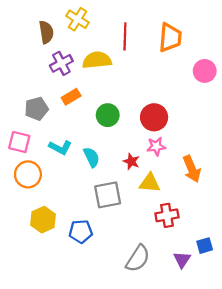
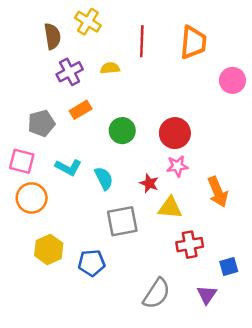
yellow semicircle: (97, 60) -> (110, 68), size x0.6
blue square: (205, 246) -> (229, 267), moved

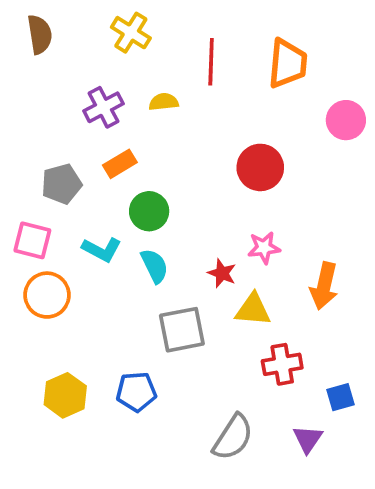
brown semicircle: (52, 36) -> (40, 34), moved
green circle: (122, 131) -> (149, 211), moved
red circle: (175, 133) -> (260, 167), moved
orange arrow: (218, 192) -> (324, 286), turned 36
yellow hexagon: (49, 249) -> (65, 395), moved

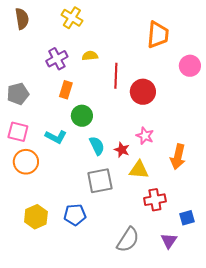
red line: (211, 62) -> (116, 76), moved
orange rectangle: (120, 164) -> (66, 90), turned -42
gray pentagon: (62, 184) -> (18, 94), moved
pink star: (264, 248) -> (145, 136), turned 30
cyan semicircle: (155, 266) -> (97, 146), moved

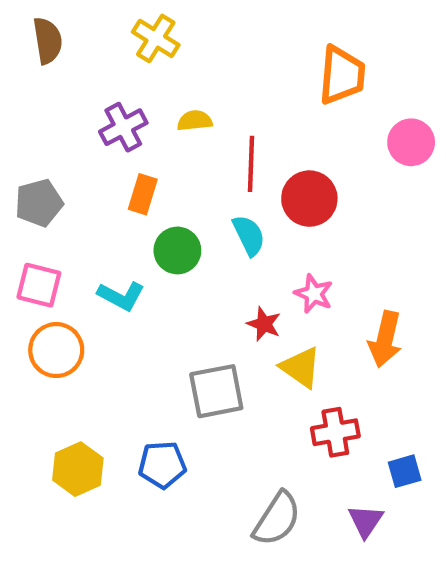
cyan semicircle: (97, 146) -> (249, 235), moved
yellow triangle: (139, 170) -> (301, 367), turned 30

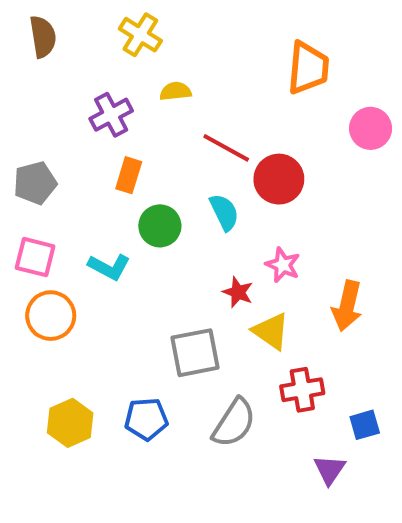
yellow semicircle: (195, 121) -> (175, 91), moved
red line: (251, 164) -> (226, 148), turned -63
gray semicircle: (277, 519) -> (234, 423), moved

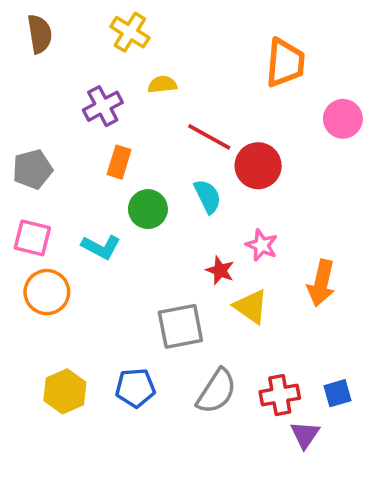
red cross: (302, 390) -> (280, 395), moved

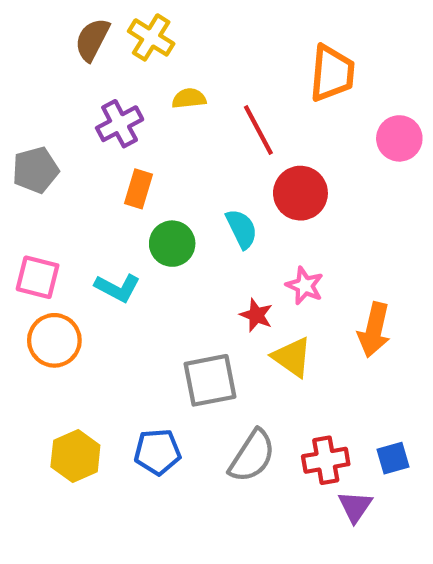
brown semicircle: (40, 34) -> (92, 40), moved, turned -144
red line: (209, 137) -> (258, 130), moved, turned 33
gray pentagon: (32, 169) -> (35, 170), moved

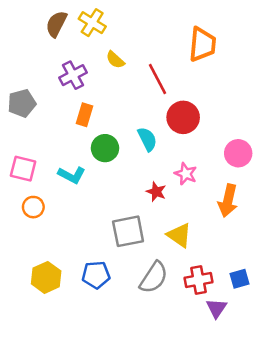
yellow semicircle: (189, 98) -> (115, 60), turned -132
pink circle: (399, 138) -> (238, 153), moved
orange circle: (54, 340) -> (33, 207), size x0.7
yellow triangle: (292, 357) -> (179, 235), moved

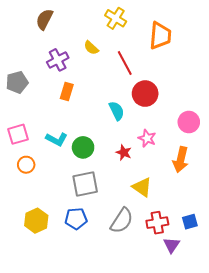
yellow cross: (92, 23) -> (116, 18), moved
green circle: (105, 148) -> (83, 147), moved
pink square: (23, 169) -> (18, 134), turned -30
gray square: (128, 231) -> (85, 184), moved

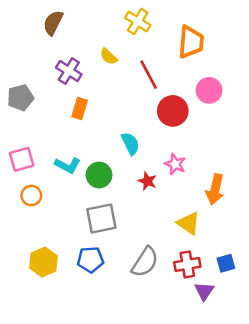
purple cross: (58, 60) -> (69, 71), turned -30
cyan semicircle: (117, 111) -> (130, 144), moved
pink circle: (189, 122) -> (209, 90), moved
yellow triangle: (142, 187) -> (188, 223), moved

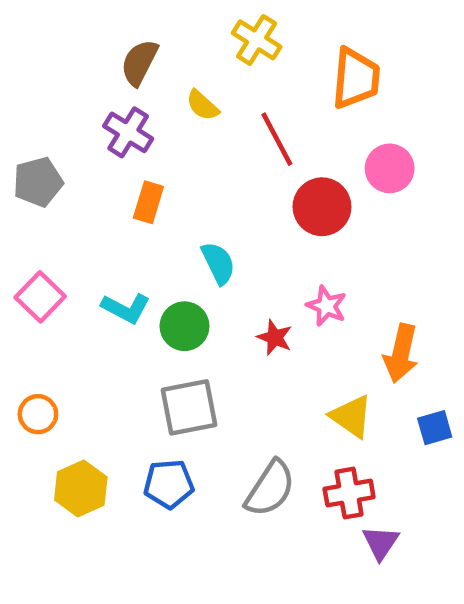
brown semicircle: (53, 23) -> (139, 62), moved
cyan semicircle: (130, 144) -> (218, 263), moved
pink square: (22, 159) -> (40, 297), turned -30
orange circle: (31, 196) -> (38, 414), moved
blue square: (226, 263) -> (435, 428), moved

